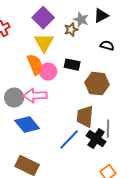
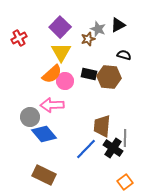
orange semicircle: (35, 65) -> (52, 74), turned 70
brown hexagon: (97, 84) -> (109, 77), moved
gray circle: (14, 98) -> (30, 117), moved

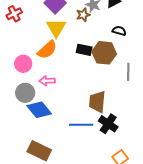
pink circle: (65, 81) -> (23, 64), moved
pink arrow: (52, 105) -> (47, 81), size x0.7
gray line: (125, 138) -> (128, 72), moved
blue line: (86, 149) -> (81, 125), turned 45

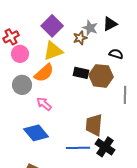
yellow triangle: (56, 28) -> (53, 51), turned 40
pink circle: (23, 64) -> (20, 54), moved
pink arrow: (47, 81) -> (44, 104), turned 42
gray circle: (25, 93) -> (22, 85), moved

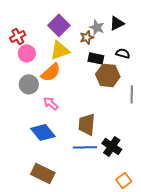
black rectangle: (81, 73) -> (96, 58), moved
brown trapezoid: (94, 125) -> (87, 124), moved

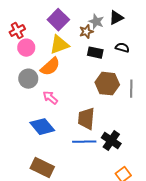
brown hexagon: (108, 75) -> (107, 84), moved

